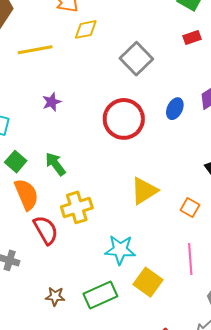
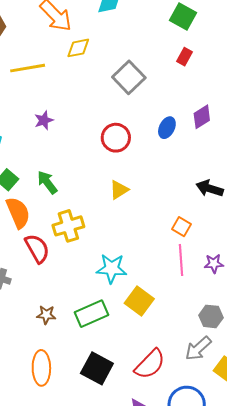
red rectangle: (192, 38) -> (184, 57), turned -42
red circle: (124, 119) -> (116, 138), size x0.7
yellow triangle: (144, 191) -> (119, 190), moved, size x0.7
pink line: (190, 259) -> (181, 260), moved

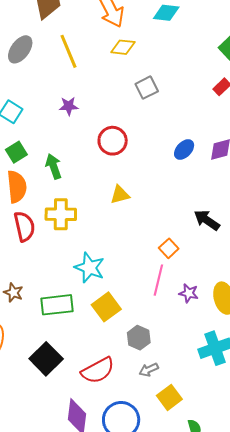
yellow line: (28, 68) -> (69, 51), turned 60
gray square: (129, 77) -> (147, 88), moved, size x0.7
red circle: (116, 138) -> (113, 141), moved
gray hexagon: (211, 316) -> (139, 338), moved
gray arrow: (198, 348) -> (149, 370), size x0.7

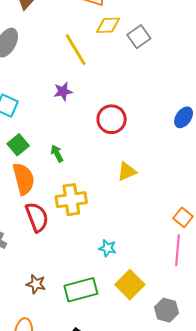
yellow line: (69, 51) -> (76, 50), moved
gray square: (147, 88) -> (139, 37), moved
green arrow: (54, 166) -> (57, 153), size x0.7
cyan star: (89, 268) -> (108, 248), size x0.6

